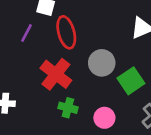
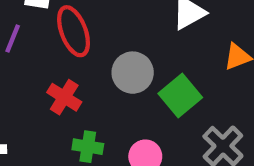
red cross: (56, 74) -> (64, 97), size x0.7

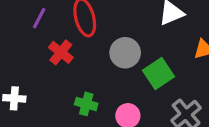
red cross: (64, 97) -> (61, 52), moved

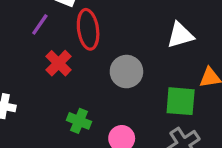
green square: (158, 73) -> (181, 101), moved, turned 32

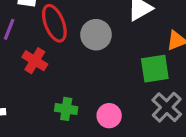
gray circle: (126, 72) -> (96, 35), moved

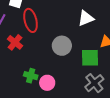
gray circle: (96, 35) -> (62, 46), moved
pink circle: (109, 116) -> (47, 83), moved

